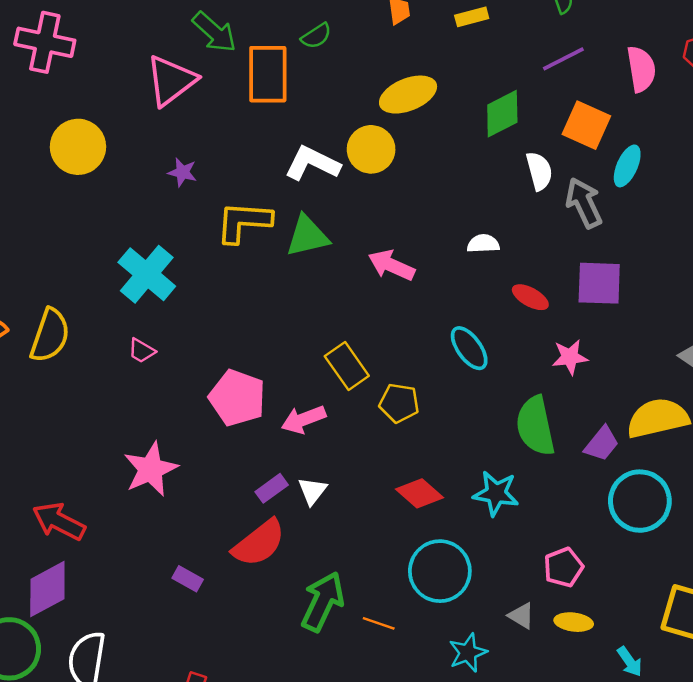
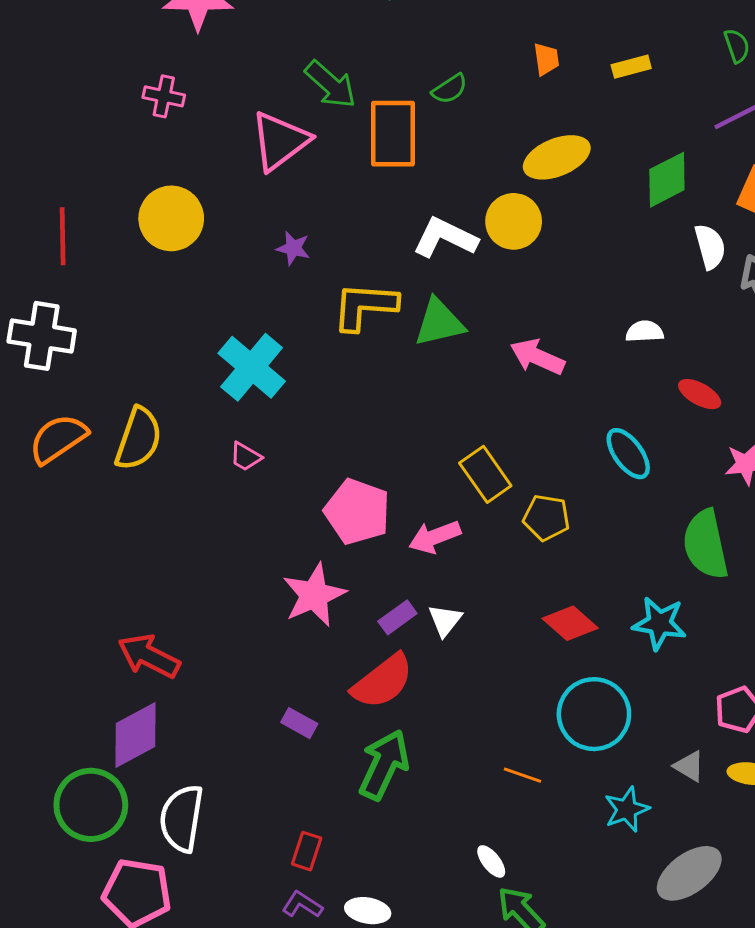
pink cross: (45, 42) -> (164, 96), moved, size x0.6
pink star: (151, 469) -> (314, 595), moved
green arrow: (323, 602) -> (384, 765), moved

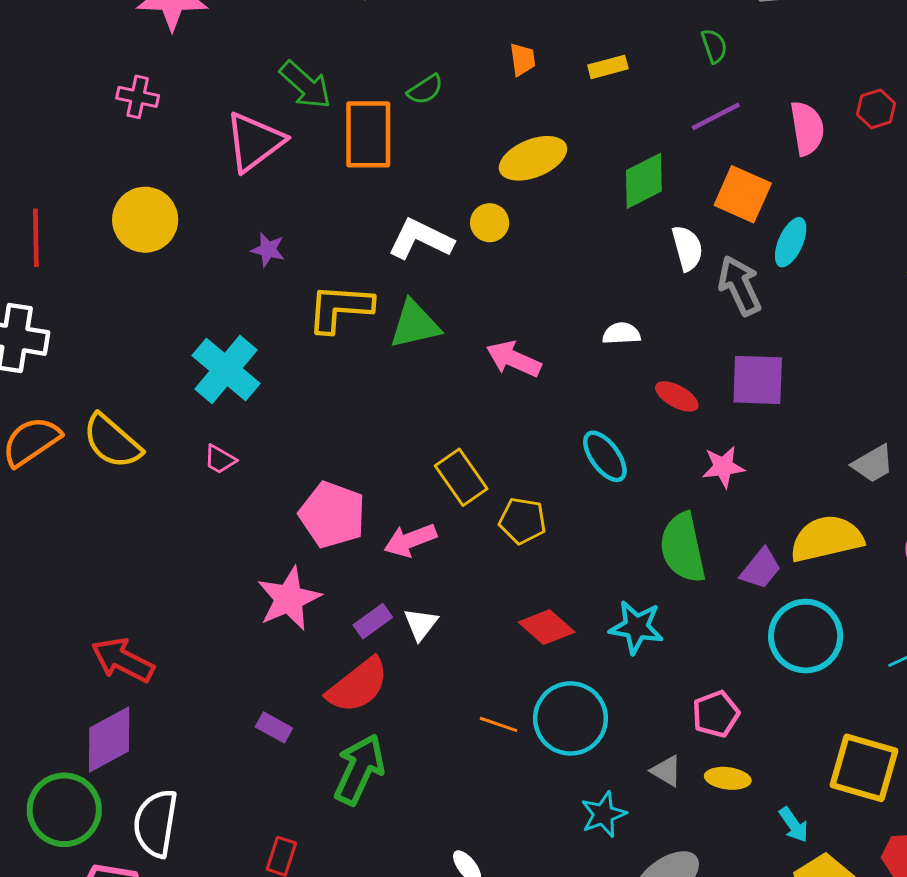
yellow circle: (514, 221) -> (490, 223), size x0.7
yellow semicircle: (138, 439) -> (112, 441), turned 112
orange line: (523, 775) -> (499, 724), moved

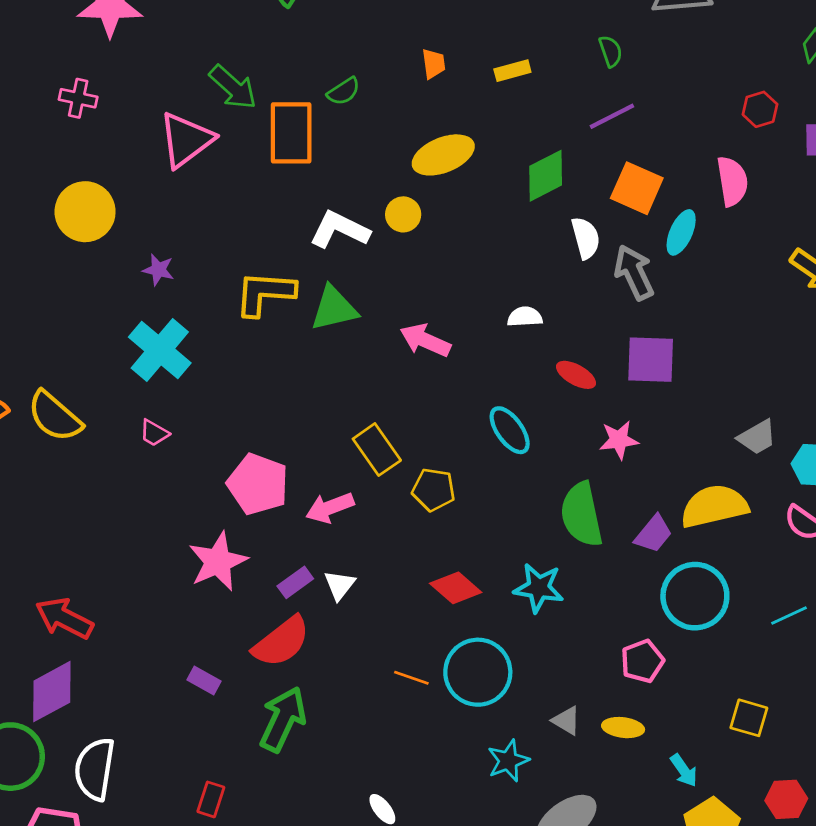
pink semicircle: (807, 128) -> (732, 181), moved
purple star: (268, 250) -> (158, 270), moved
pink pentagon: (716, 714) -> (642, 661), moved
yellow square: (864, 768) -> (749, 718), size x0.6

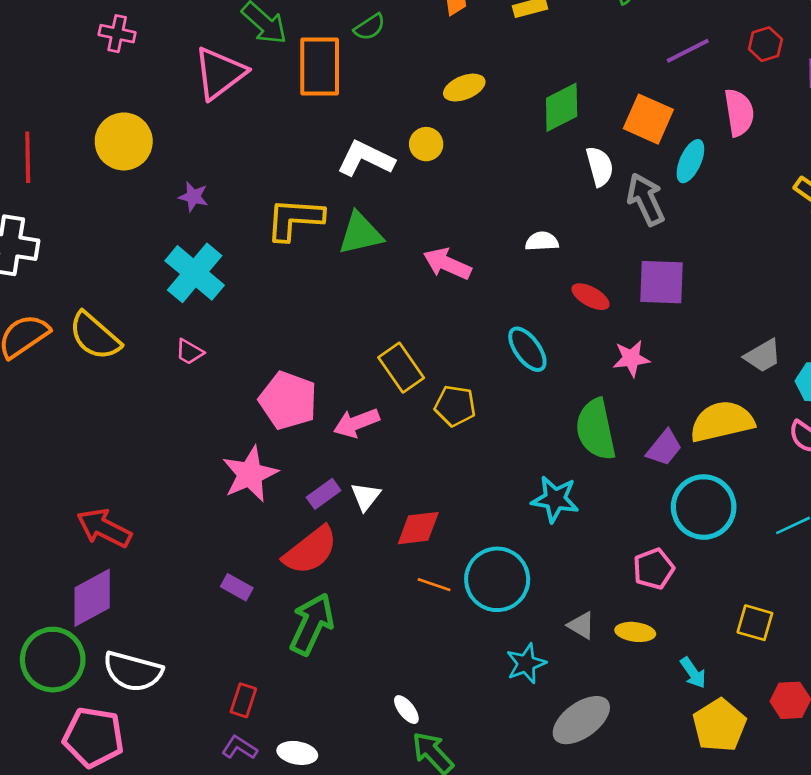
purple line: (612, 116) -> (688, 51), moved
yellow ellipse: (443, 155) -> (464, 88), size x0.7
red diamond: (456, 588) -> (418, 528), moved, turned -48
white semicircle: (95, 769) -> (133, 671), turned -84

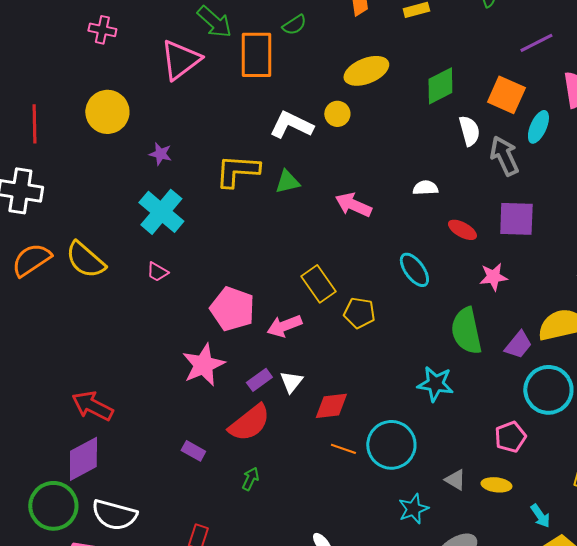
yellow ellipse: (464, 88) -> (366, 71), size x1.4
green triangle: (360, 234) -> (287, 182), size x0.7
green arrow: (312, 624) -> (250, 479), size x0.5

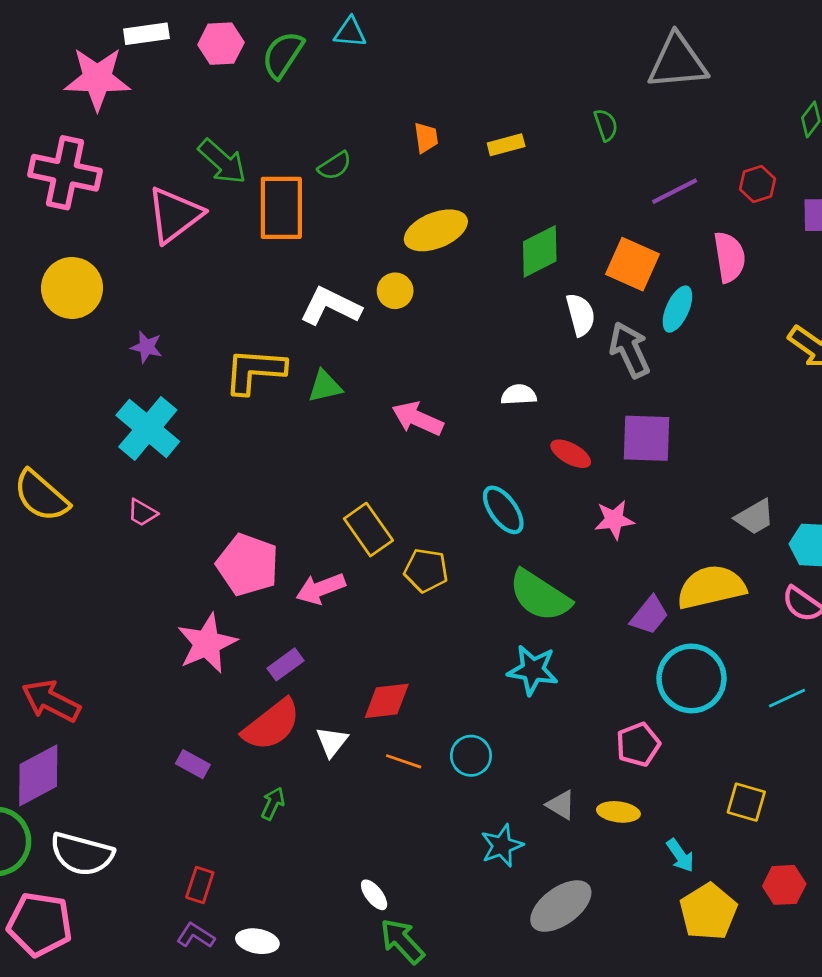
pink cross: (102, 30) -> (65, 173), size x1.8
green semicircle: (466, 331) -> (540, 596), moved, turned -45
white triangle: (291, 382) -> (332, 742), moved
cyan circle: (391, 445) -> (471, 756), size x0.6

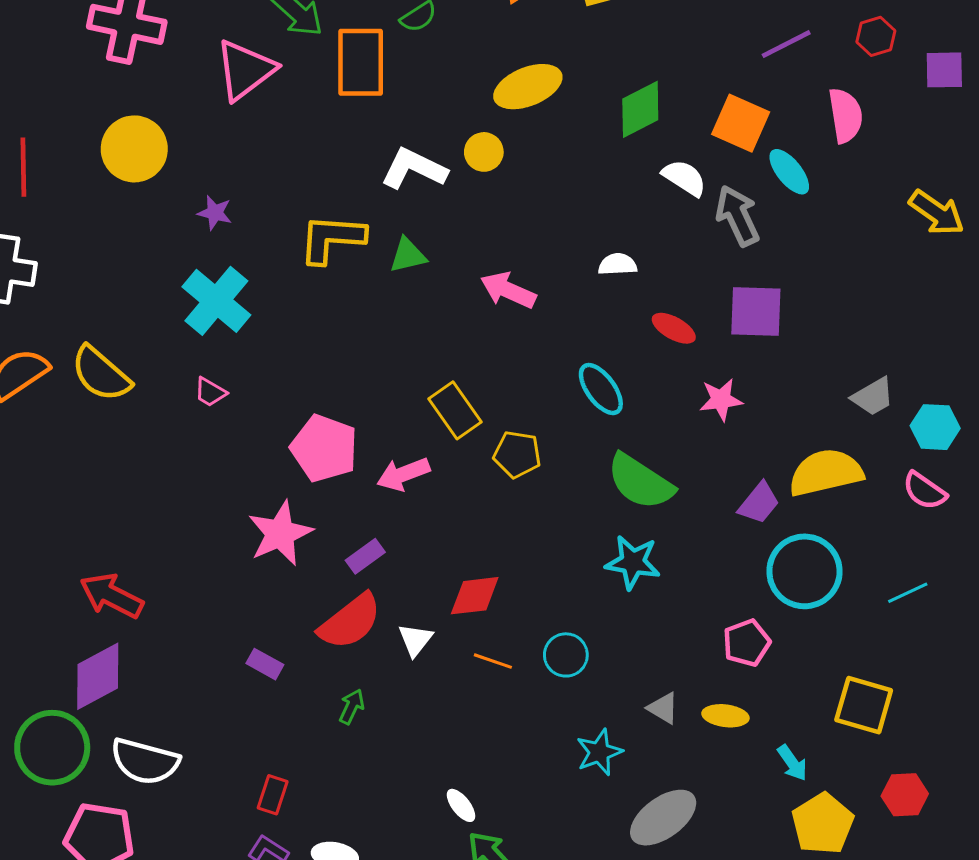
cyan ellipse: (677, 309) -> (789, 172), turned -63
white semicircle: (581, 315) -> (684, 178), turned -42
yellow square: (746, 802) -> (864, 705), size x1.4

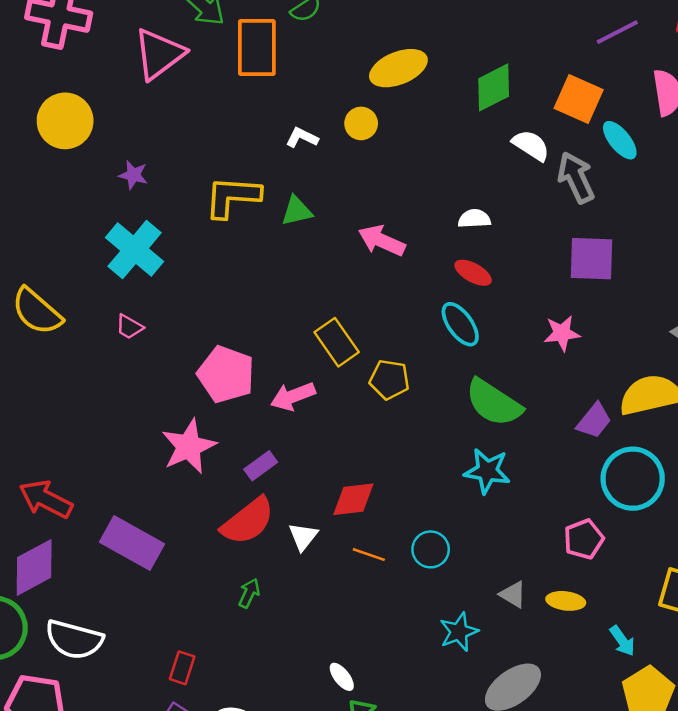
white L-shape: (414, 169) -> (302, 138), size x0.6
red ellipse: (674, 328) -> (473, 273), moved
purple rectangle: (265, 664) -> (132, 543), moved, size x2.0

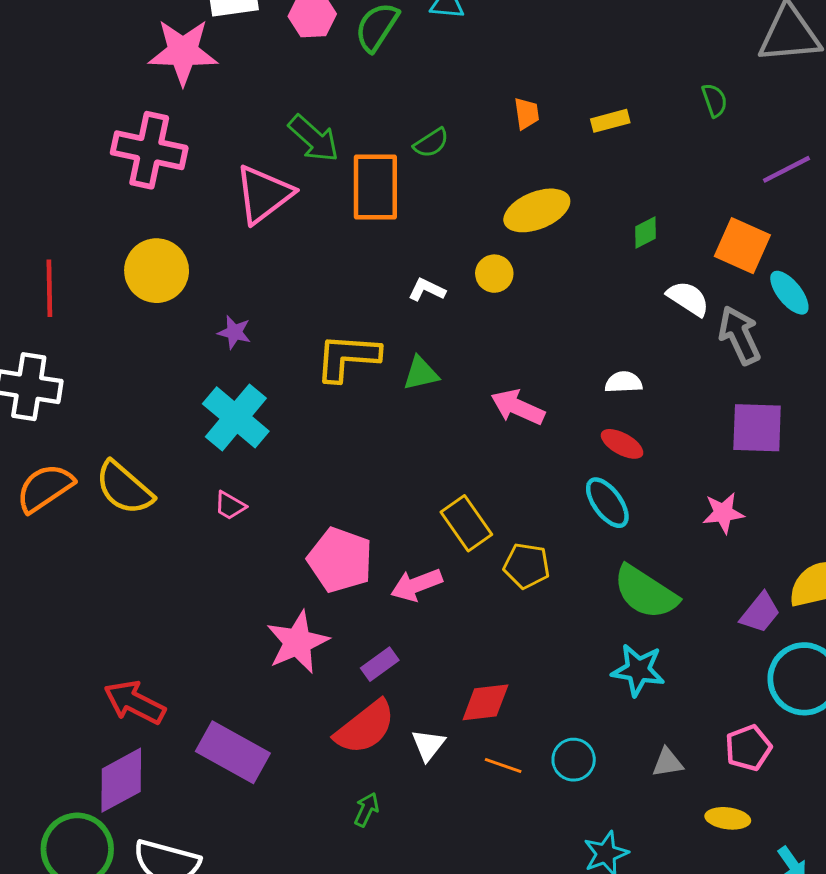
green diamond: (494, 87) -> (646, 232), size x0.6
gray triangle: (513, 594) -> (668, 763), moved, turned -40

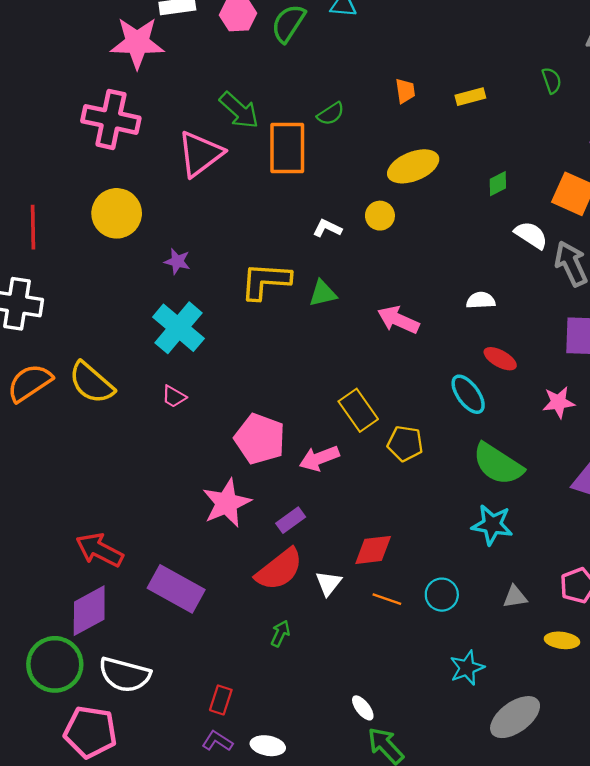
red ellipse: (622, 444) -> (500, 359), moved

